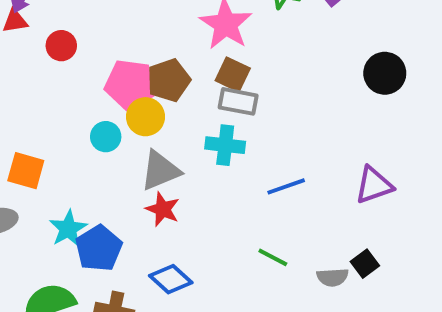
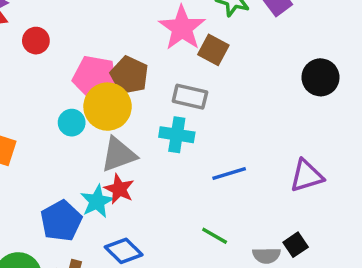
brown square: (233, 74) -> (213, 50), moved
brown pentagon: (169, 80) -> (129, 75), turned -30
yellow circle: (145, 117) -> (108, 107), size x1.4
cyan star: (68, 229) -> (97, 201), moved

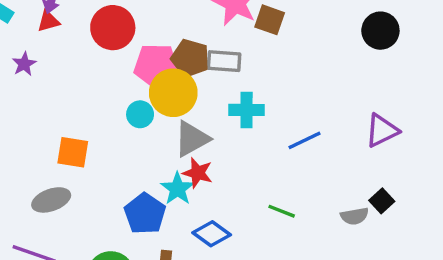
red circle: (36, 41) -> (113, 28), moved, size x1.6
gray rectangle: (190, 97) -> (224, 61), moved
green line: (215, 236) -> (282, 211), moved

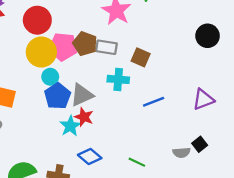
brown square: (270, 20) -> (141, 57), moved
yellow circle: (173, 93) -> (41, 52), moved
green line: (282, 211) -> (137, 162), moved
blue pentagon: (145, 214) -> (58, 96), moved

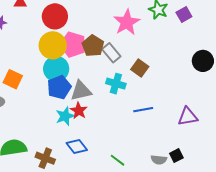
gray rectangle: (106, 47) -> (111, 53), turned 30
cyan circle: (50, 77) -> (56, 69), size x1.6

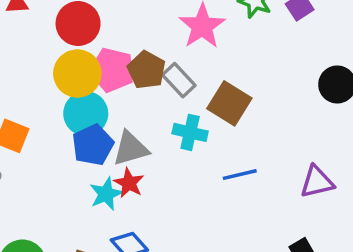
brown square: (140, 68) -> (229, 103), size x1.4

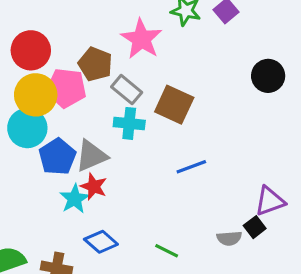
brown pentagon: (147, 70) -> (95, 64), moved
cyan circle: (86, 114) -> (27, 128), moved
cyan cross: (190, 132) -> (129, 123), moved
purple triangle: (317, 182) -> (270, 201), moved

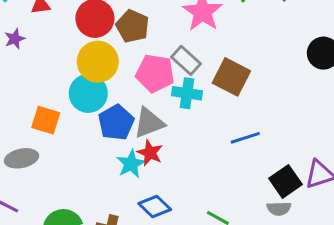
brown pentagon: (95, 64) -> (133, 26), moved
pink pentagon: (66, 88) -> (155, 73), moved
black square: (255, 227) -> (286, 181), moved, size x1.5

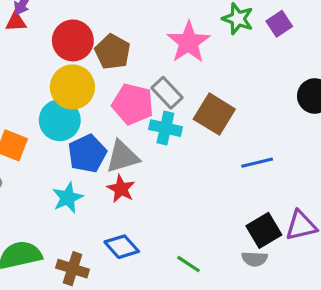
blue line: (245, 138) -> (257, 163), moved
cyan star: (131, 164) -> (68, 198), moved

